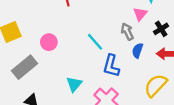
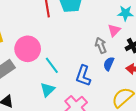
pink circle: (49, 42) -> (28, 49), size x1.6
cyan line: (95, 42) -> (52, 65), moved

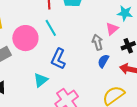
cyan line: (52, 65) -> (51, 28), moved
blue L-shape: (83, 76) -> (58, 59), moved

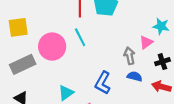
blue L-shape: (58, 59) -> (103, 83), moved
blue semicircle: (103, 61) -> (135, 76), turned 72

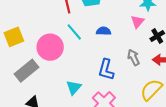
gray arrow: (129, 56) -> (134, 57), moved
blue semicircle: (135, 76) -> (104, 31), moved

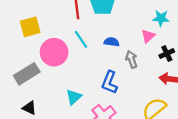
yellow square: (14, 37) -> (30, 27), moved
gray arrow: (134, 57) -> (131, 59), moved

